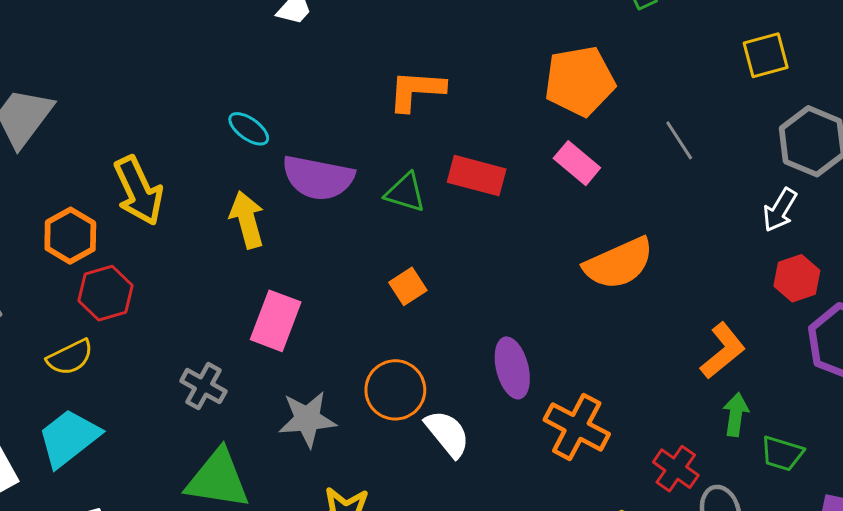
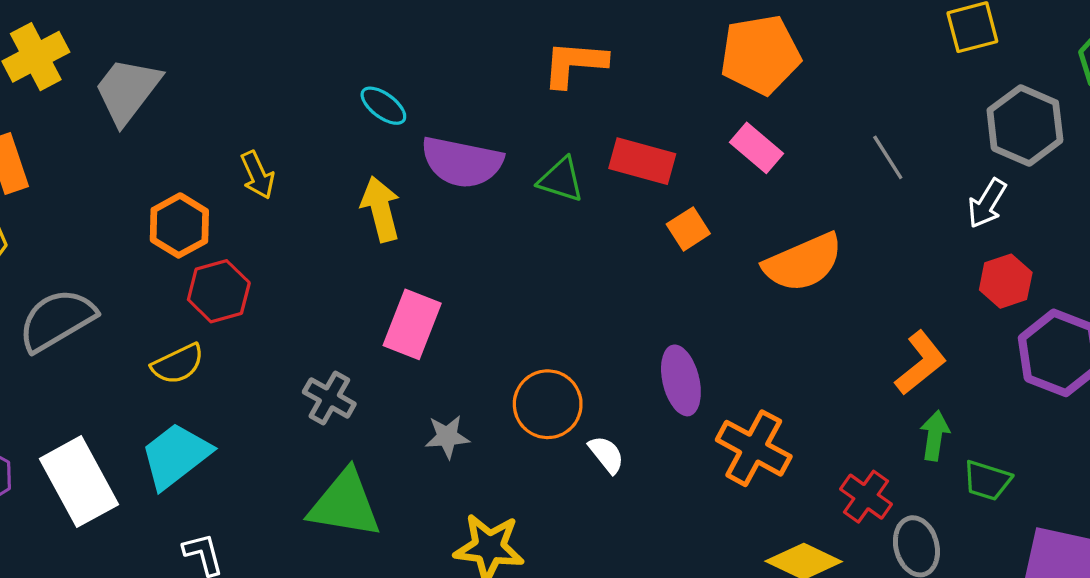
gray line: (679, 140) -> (888, 157), moved
yellow arrow: (139, 191) -> (257, 175), size x0.6
orange square: (408, 286) -> (688, 229), moved
gray star: (307, 419) -> (447, 437), size x0.7
white semicircle: (447, 434) -> (606, 454), size x0.7

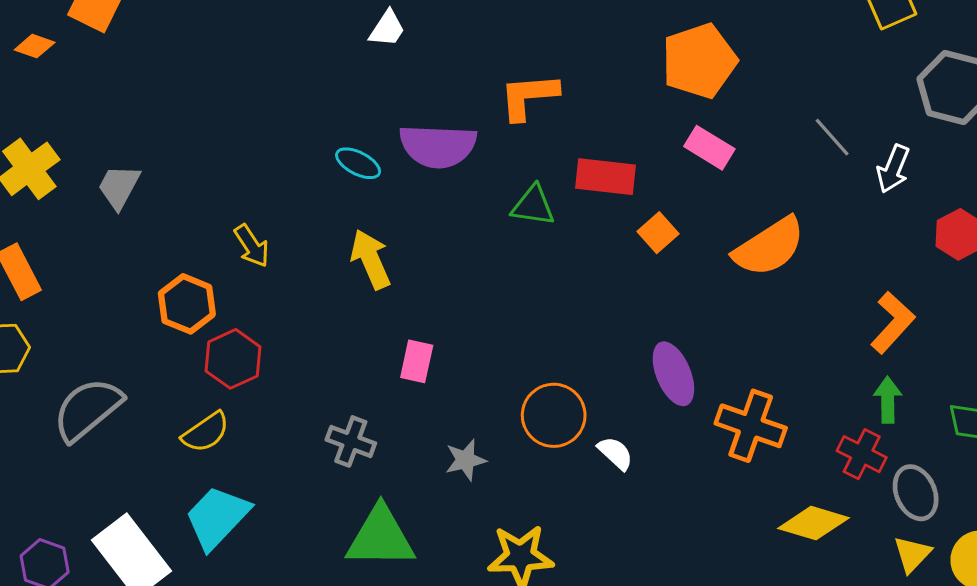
gray trapezoid: (127, 90) -> (119, 187), size x0.7
purple semicircle: (462, 162) -> (438, 146), moved
white arrow: (987, 203) -> (893, 169), moved
pink rectangle: (412, 324) -> (417, 361), size x0.7
green arrow: (935, 436) -> (888, 400), moved

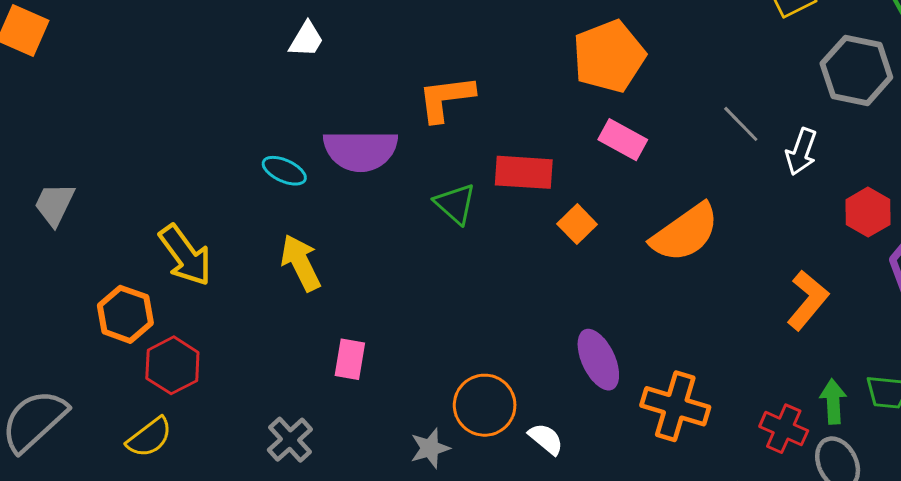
green triangle: (533, 206) -> (455, 204), turned 36
yellow arrow: (252, 246) -> (185, 255), size x1.5
green arrow: (888, 400) -> (833, 402), moved
gray cross: (351, 441) -> (290, 440), turned 30
gray star: (466, 460) -> (430, 448), moved

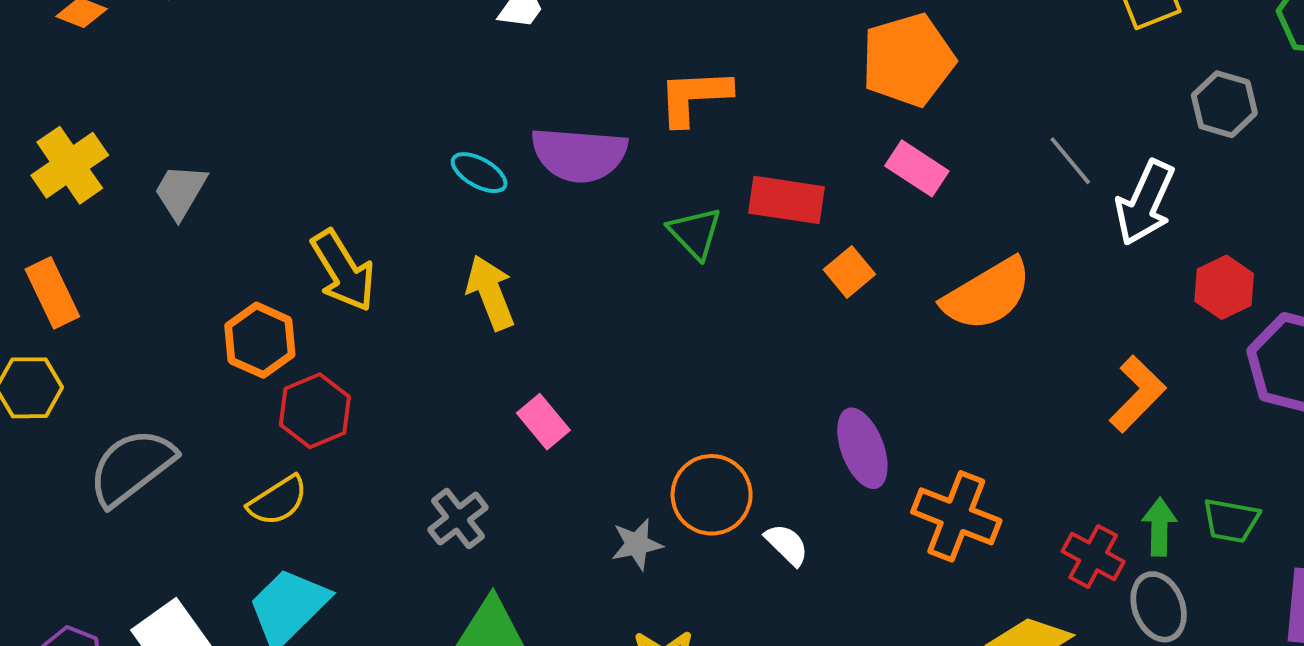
gray hexagon: (856, 70) -> (1224, 104), size x0.7
white arrow: (801, 152) -> (1145, 203), size x1.4
pink rectangle: (350, 359) -> (543, 422), turned -54

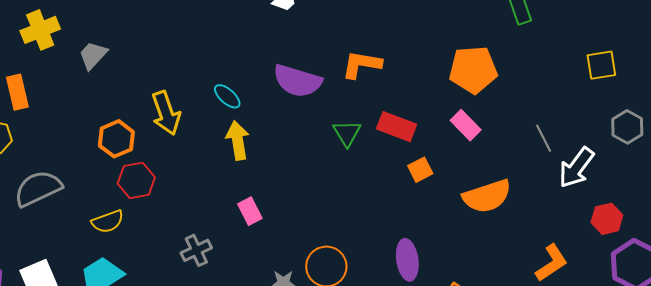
cyan ellipse: (479, 173) -> (227, 96), moved

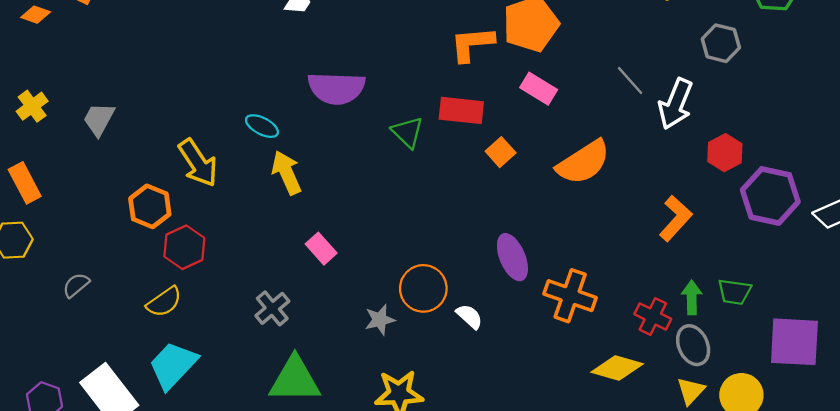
yellow cross: (40, 30) -> (32, 106), size x0.7
orange L-shape: (362, 64) -> (472, 44), moved
gray semicircle: (38, 188) -> (76, 285), size x0.5

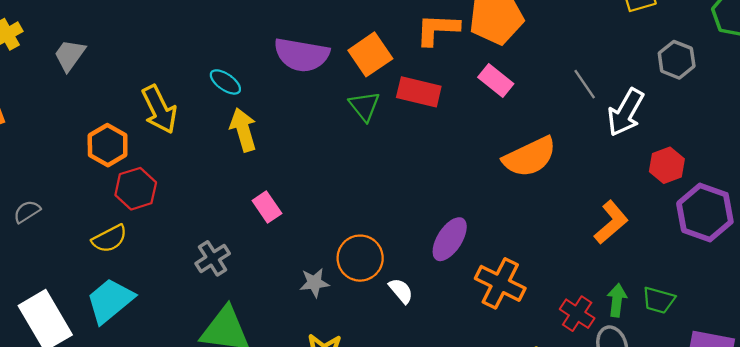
orange square: (501, 152) -> (370, 54), moved, size x1.5
purple ellipse: (512, 257) -> (450, 239), turned 48

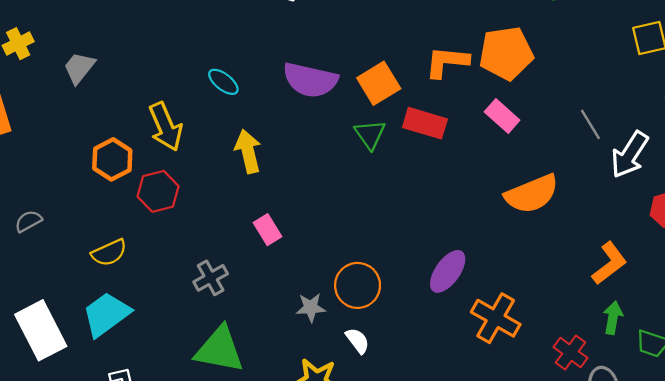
cyan ellipse: (225, 82) -> (223, 82), moved
red hexagon: (136, 189) -> (158, 191), moved
white semicircle: (401, 291) -> (358, 341), moved
green arrow: (617, 300) -> (613, 318), moved

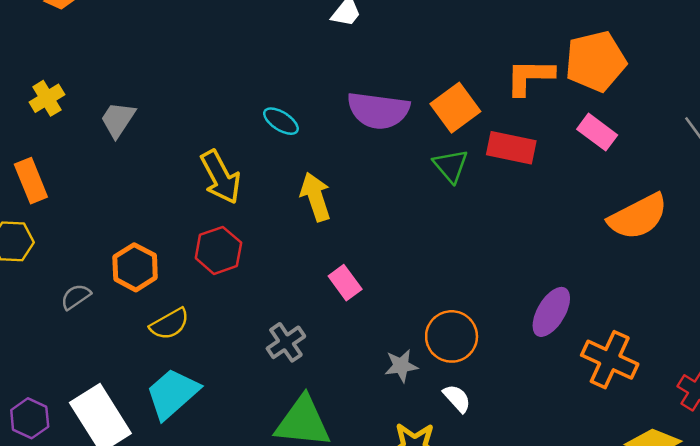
orange hexagon: (112, 159) -> (135, 267), moved

